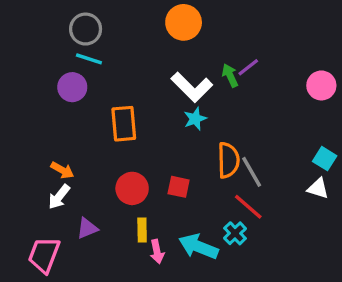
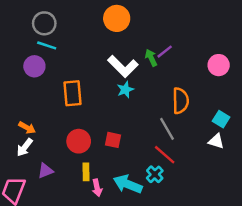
orange semicircle: (228, 160) -> (181, 101), moved

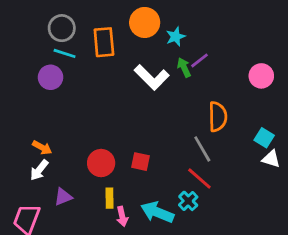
cyan star: (125, 90) -> (176, 37), moved
orange rectangle: (72, 93) -> (104, 42), moved
white triangle: (216, 141) -> (271, 159), moved

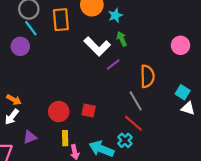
cyan line: (65, 53) -> (31, 28), turned 35
purple line: (199, 60) -> (113, 65), moved

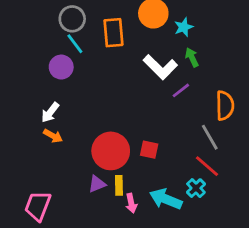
red circle: (59, 112) -> (111, 151), size x1.4
white arrow: (12, 117) -> (50, 112), moved
purple triangle: (30, 137) -> (97, 184), moved

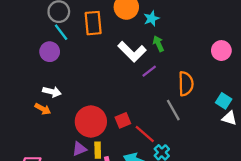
white arrow: (50, 112) -> (52, 92), moved, turned -114
red square: (149, 150) -> (123, 120), turned -35
red line: (207, 166) -> (145, 134), moved

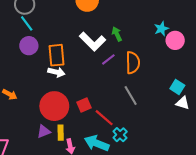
cyan star: (152, 18) -> (161, 29), moved
orange rectangle: (93, 23) -> (56, 55), moved
purple circle: (50, 52) -> (29, 46), moved
orange semicircle: (186, 84) -> (133, 63), moved
white arrow: (52, 92) -> (56, 72), moved

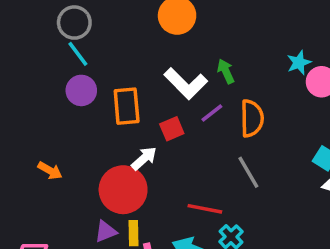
white arrow: (56, 72) -> (144, 158), moved, turned -56
red square: (84, 105) -> (172, 129), moved
red line: (104, 118) -> (205, 209), turned -30

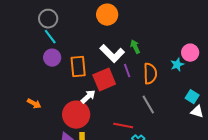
cyan star: (299, 63) -> (177, 65), moved
purple line: (212, 113) -> (127, 71), turned -72
red square: (172, 129) -> (104, 80), size x1.6

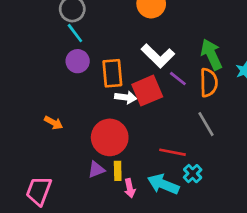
green arrow: (135, 47) -> (211, 54), moved, size x1.6
purple line: (127, 71) -> (178, 79), turned -32
white arrow: (88, 97) -> (126, 97), moved, turned 49

